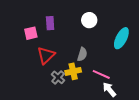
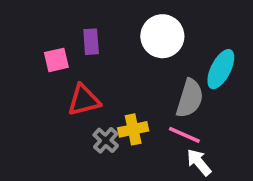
white circle: (89, 20) -> (162, 36), size x1.5
gray semicircle: (82, 54) -> (190, 98), moved, size x1.5
red triangle: (46, 55) -> (84, 100), turned 30

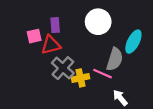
red triangle: (84, 100) -> (51, 45), moved
pink line: (184, 135) -> (103, 74), moved
gray cross: (106, 140) -> (63, 68), moved, size x1.5

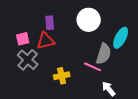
pink square: (34, 36) -> (23, 39), moved
gray cross: (63, 68) -> (28, 60), moved
yellow cross: (80, 78) -> (62, 76), moved

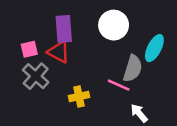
purple rectangle: (50, 23) -> (64, 29), size x1.5
red triangle: (46, 41) -> (59, 52), turned 42

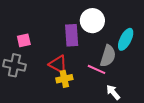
purple rectangle: (64, 29) -> (72, 35), moved
red triangle: (59, 52) -> (58, 64), moved
gray cross: (36, 76) -> (14, 65), moved, turned -30

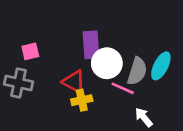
white circle: (92, 21) -> (107, 63), moved
cyan ellipse: (126, 39) -> (161, 66), moved

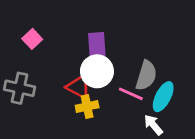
pink square: (30, 51) -> (32, 39), moved, turned -30
white circle: (107, 63) -> (97, 71), moved
cyan ellipse: (161, 66) -> (163, 97), moved

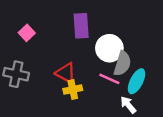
purple rectangle: (97, 47) -> (81, 26), moved
white circle: (97, 71) -> (109, 48), moved

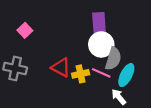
purple rectangle: (81, 26) -> (99, 24), moved
yellow cross: (73, 90) -> (81, 74), moved

